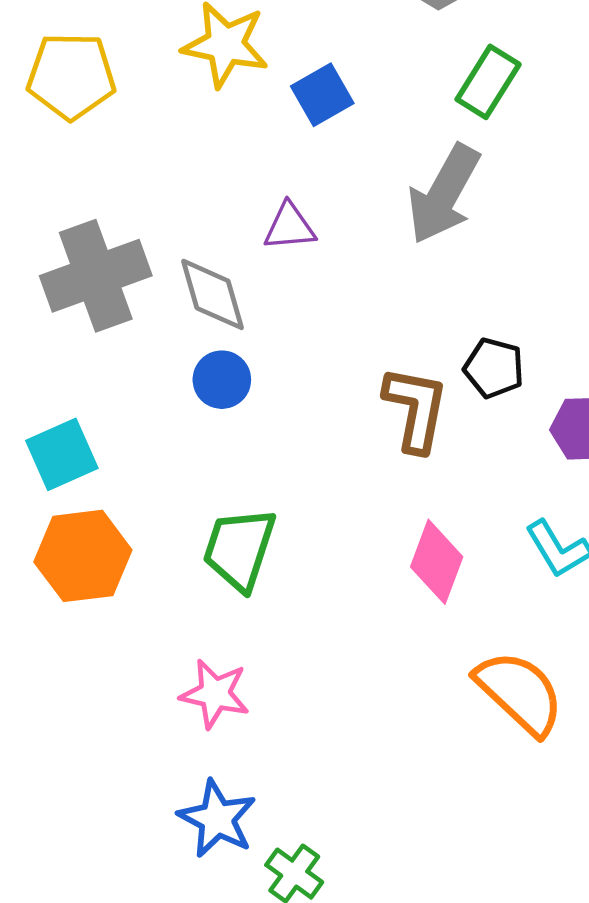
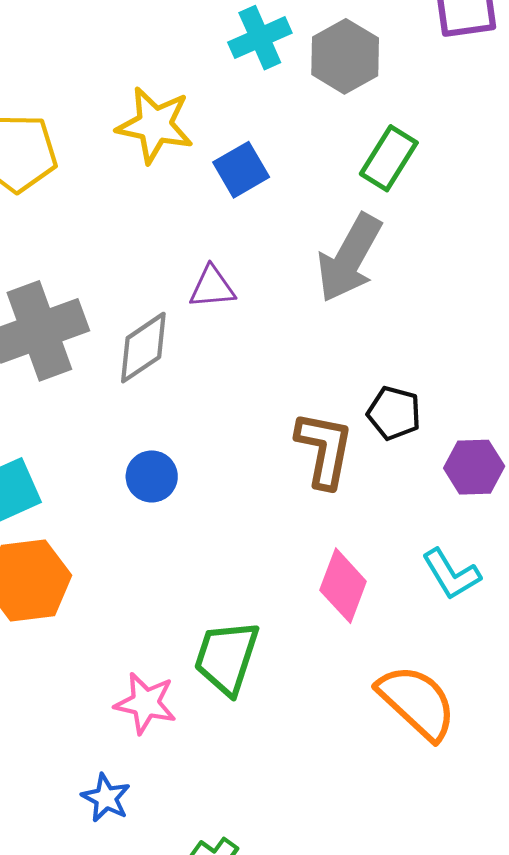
gray diamond: (212, 294) -> (143, 348), turned 72
blue circle: (222, 380) -> (152, 476), moved
green trapezoid: (239, 549) -> (227, 657), moved
blue star: (217, 819) -> (106, 798), moved, size x0.7

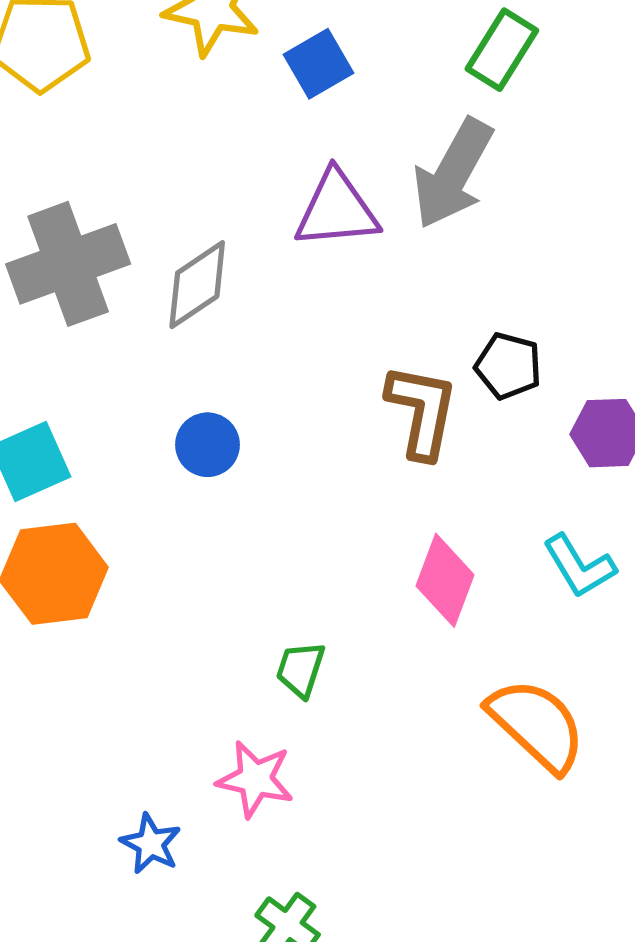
purple triangle: (212, 287) -> (337, 210), moved, size x1.5
green trapezoid: (227, 657) -> (300, 669), size x0.6
pink star: (145, 703) -> (255, 779), moved

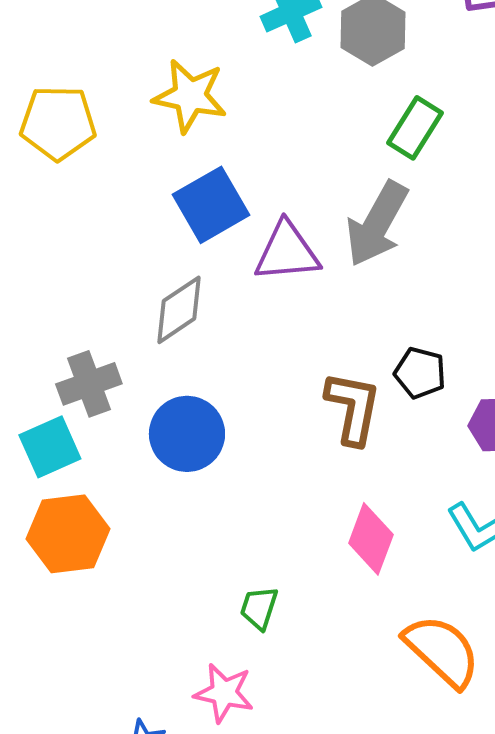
blue square: (319, 64) -> (211, 205), moved, size x1.4
gray cross: (68, 264) -> (89, 384), moved, size x0.7
blue circle: (207, 445) -> (187, 434), size x1.5

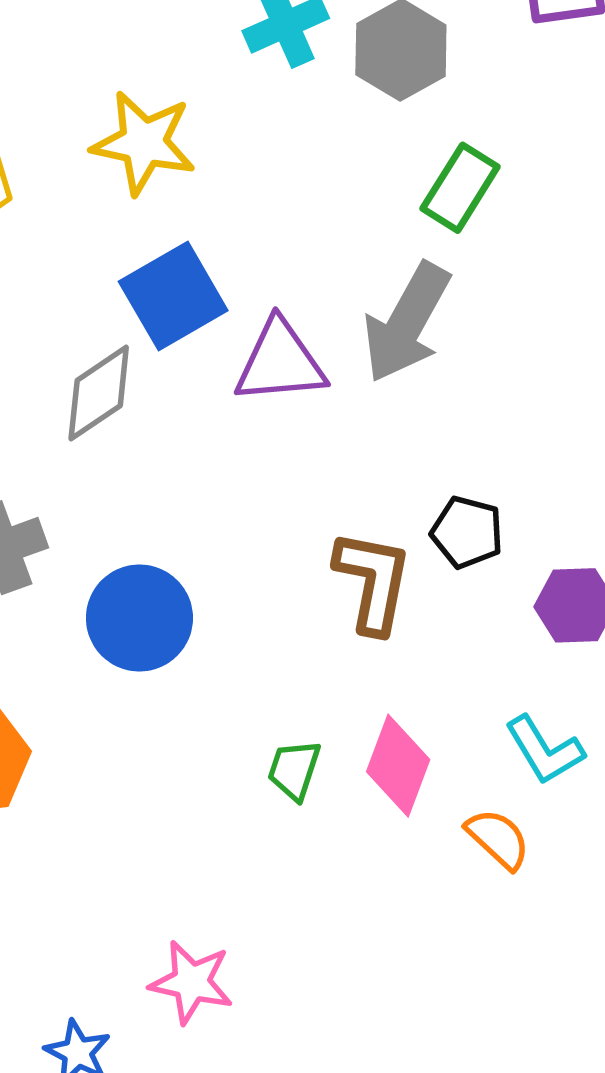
gray diamond: (179, 310) -> (99, 393), moved
green trapezoid: (259, 608) -> (294, 770), moved
orange semicircle: (442, 651) -> (498, 839), moved, size x0.6

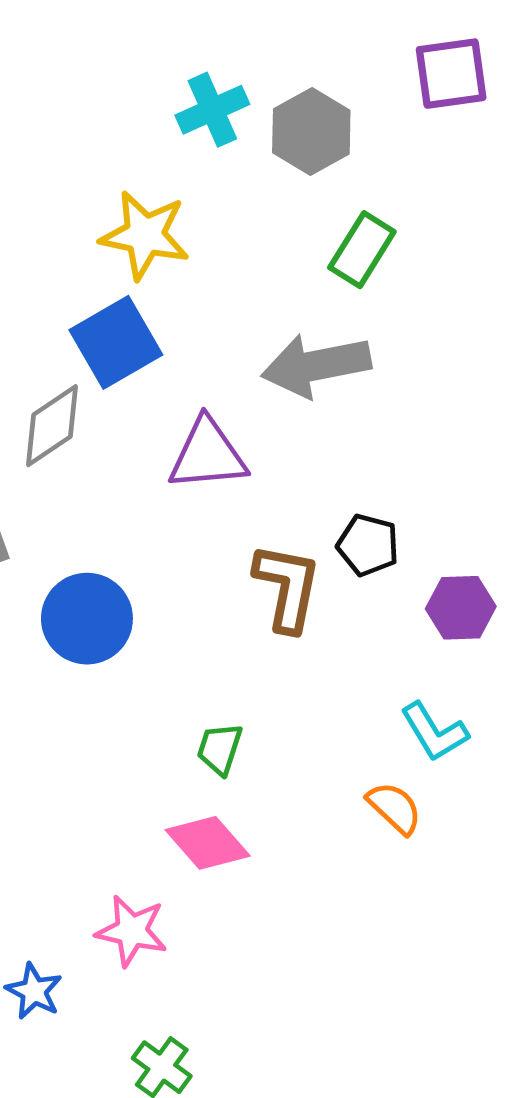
yellow star: (144, 143) -> (145, 235), moved
gray arrow: (407, 323) -> (316, 365), turned 50
purple triangle: (280, 362) -> (208, 455), moved
pink diamond: (398, 766) -> (208, 843), moved, turned -62

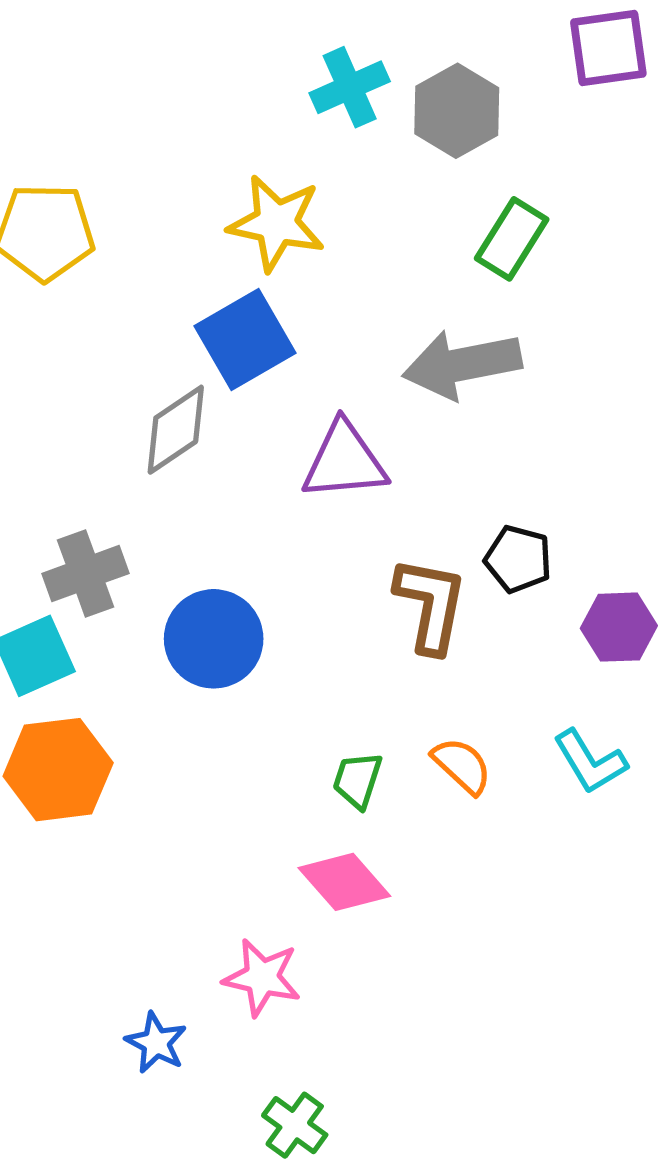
orange semicircle: (394, 808) -> (462, 766), moved

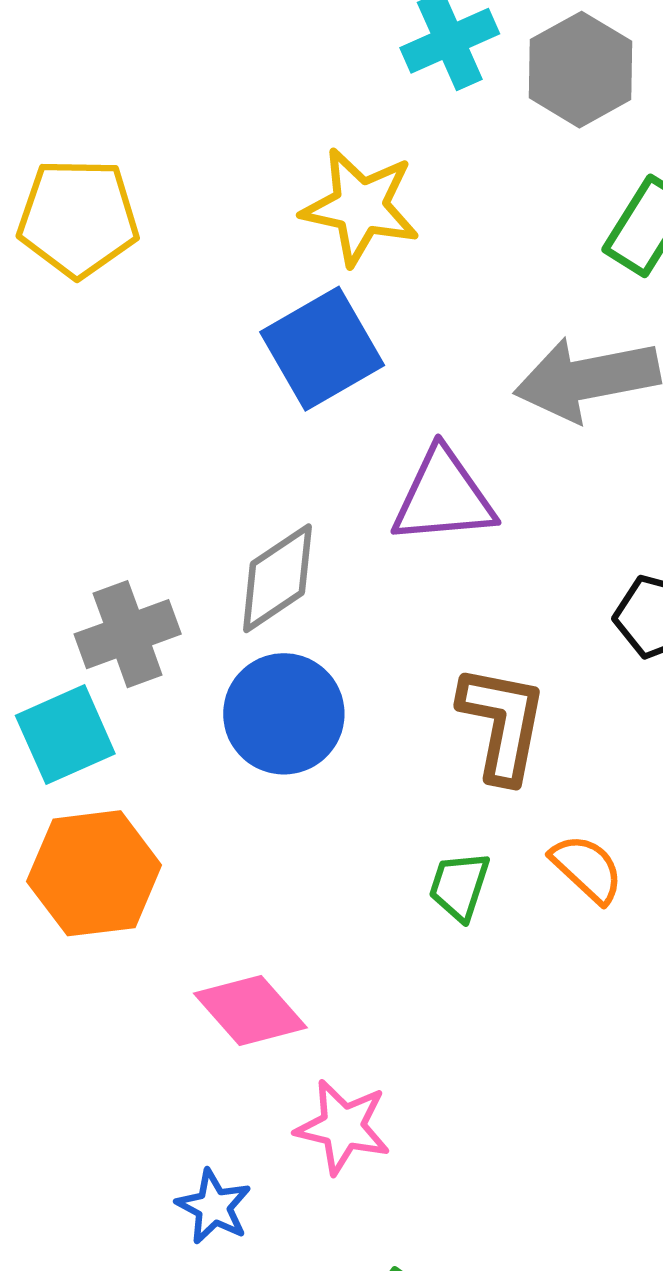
gray diamond: (176, 430) -> (277, 578), moved
brown L-shape: (431, 605) -> (502, 723), moved
pink diamond: (344, 882) -> (250, 1011), moved

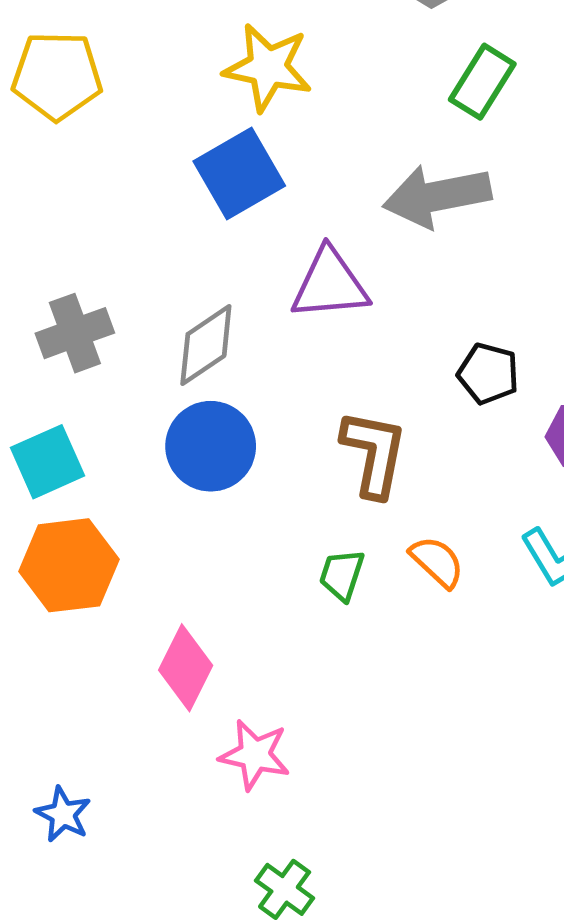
gray cross: (128, 634) -> (75, 333), moved
pink diamond: (250, 1011) -> (186, 668), turned 68
blue star: (214, 1207) -> (63, 814), moved

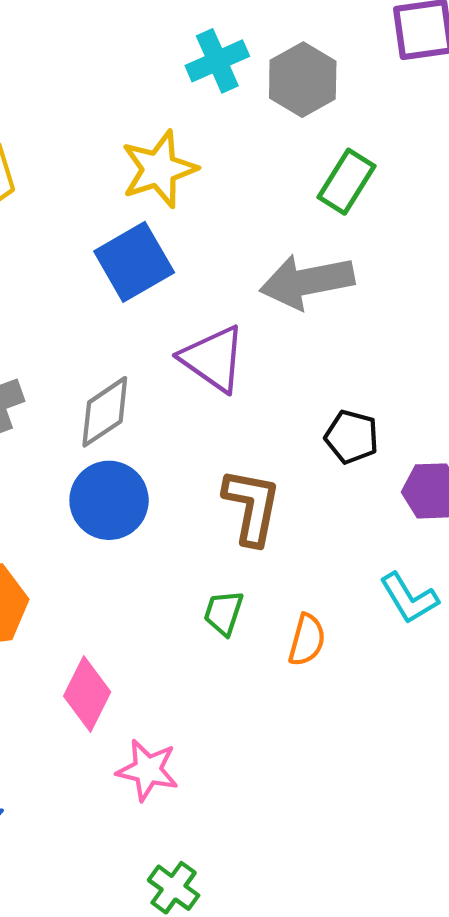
yellow star: (268, 67) -> (159, 169), turned -30
purple triangle: (330, 284) -> (213, 359), turned 40
orange semicircle: (437, 562) -> (307, 640), moved, turned 62

